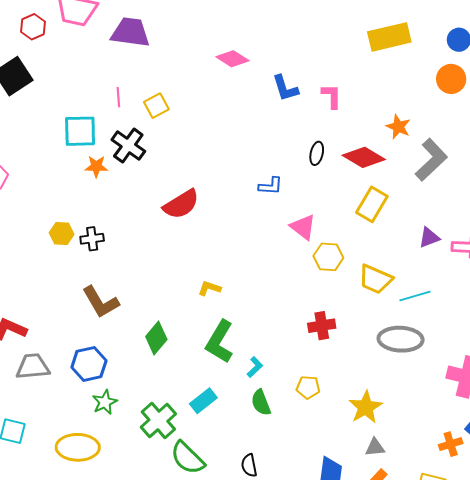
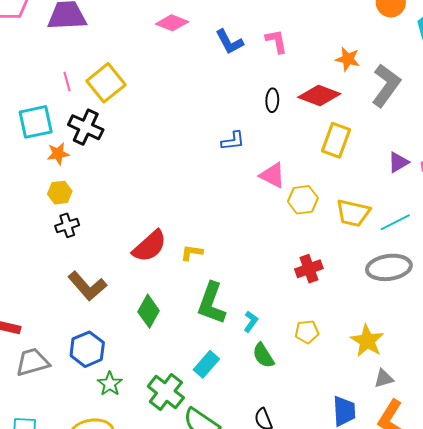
yellow square: (156, 106) -> (106, 83), size x1.5
red semicircle: (181, 204) -> (150, 246), moved
yellow hexagon: (62, 234) -> (60, 193), moved

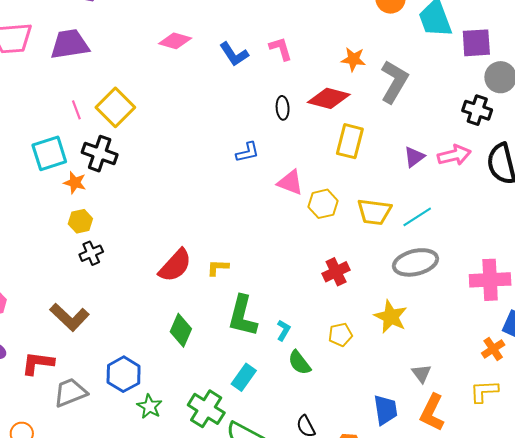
orange star: (58, 154) -> (75, 183), turned 30
brown L-shape: (87, 286) -> (70, 317), moved
yellow star: (367, 341) -> (391, 317), moved
gray triangle: (384, 379) -> (421, 373), turned -45

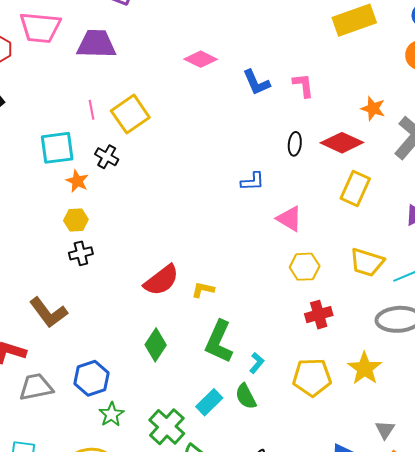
black cross: (100, 154) -> (107, 157), size x0.7
yellow hexagon: (323, 204) -> (305, 267), moved
yellow pentagon: (340, 335) -> (312, 377), size x1.6
green semicircle: (299, 363) -> (246, 396), moved

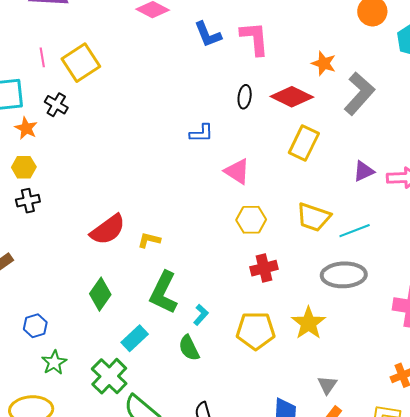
pink L-shape: (303, 85) -> (255, 38), size x1.4
blue hexagon: (92, 378) -> (35, 326), size x0.7
cyan rectangle: (209, 402) -> (135, 338), moved

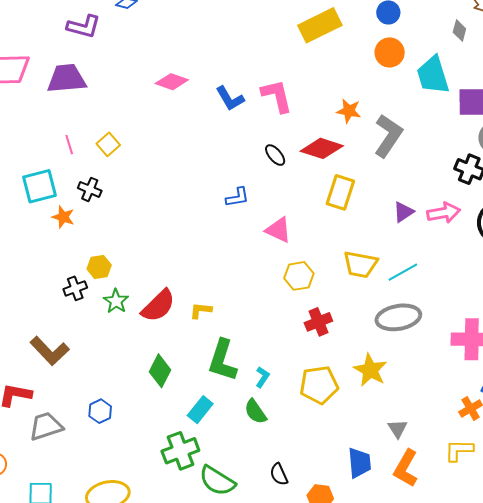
yellow square: (81, 63) -> (108, 144), size x0.6
black ellipse: (245, 97) -> (275, 155), turned -40
yellow hexagon: (24, 167) -> (99, 267), moved
green star: (54, 362) -> (116, 301), moved
green cross: (109, 376) -> (180, 451), turned 33

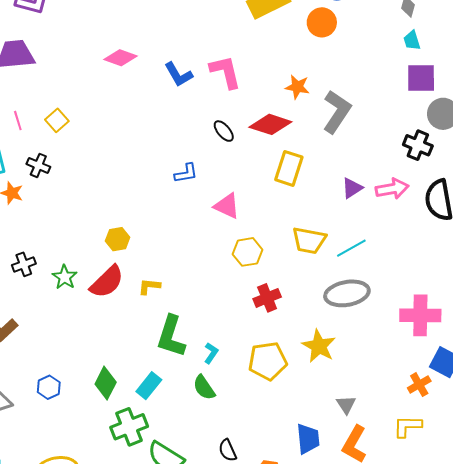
orange circle: (390, 52) -> (322, 22), moved
cyan trapezoid: (433, 75) -> (412, 40), moved, size x0.5
yellow hexagon: (99, 267) -> (118, 239), moved
green diamond: (160, 371) -> (106, 383), moved

